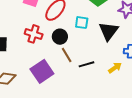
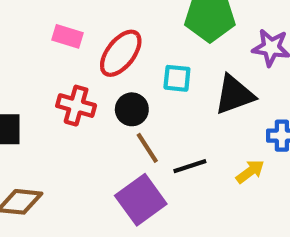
black triangle: (109, 31) -> (234, 95), turned 35
purple square: (42, 71) -> (141, 200), moved

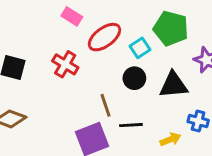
cyan square: (177, 78) -> (140, 48), moved, turned 36
black circle: (132, 109) -> (134, 78), moved

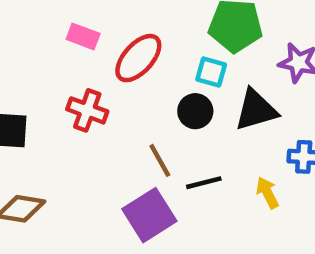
cyan square: (140, 48) -> (211, 72), moved, turned -30
yellow arrow: (170, 139) -> (267, 193), turned -84

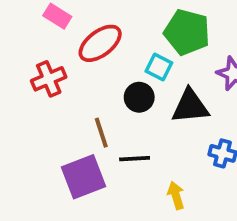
red cross: (87, 110) -> (49, 79), turned 36
yellow arrow: (267, 193) -> (176, 195), moved

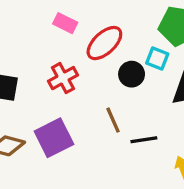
black circle: (139, 97) -> (132, 74), moved
purple square: (84, 177) -> (54, 138), moved

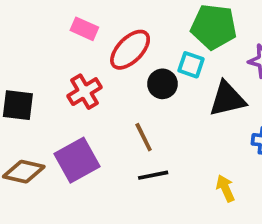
black line: (144, 140) -> (153, 175), moved

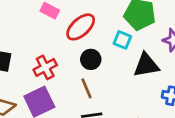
black circle: (162, 84) -> (91, 59), moved
red cross: (84, 92) -> (45, 67), moved

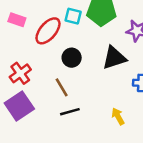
cyan square: (122, 40) -> (73, 16), moved
black circle: (91, 59) -> (72, 58), moved

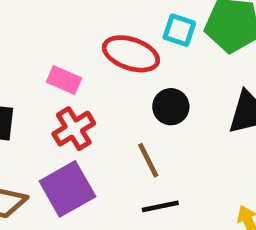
pink rectangle: (17, 20) -> (64, 80), moved
red ellipse: (48, 31) -> (131, 54), turned 64

